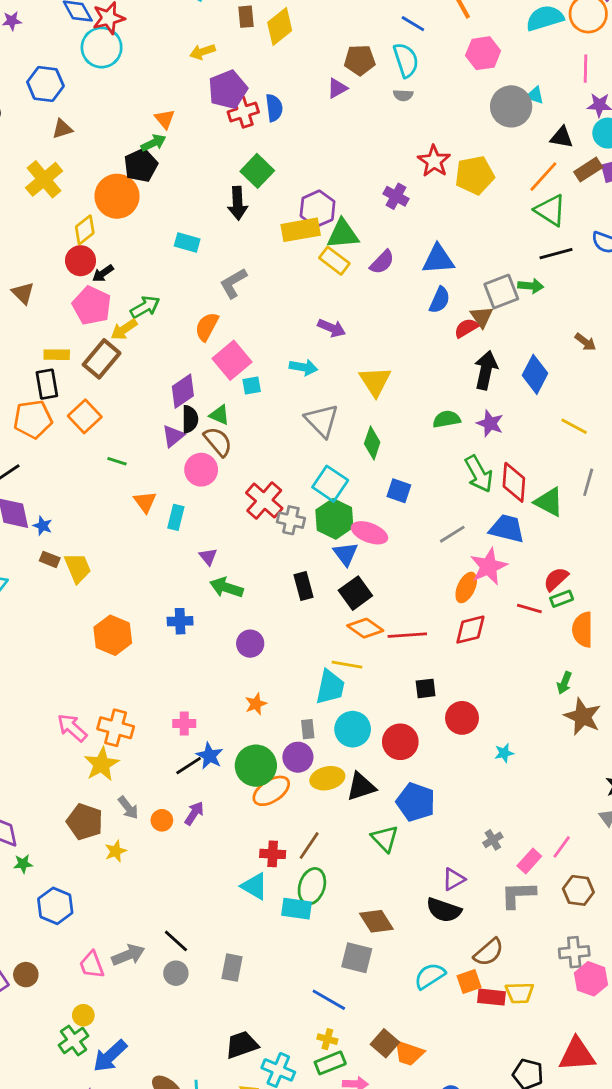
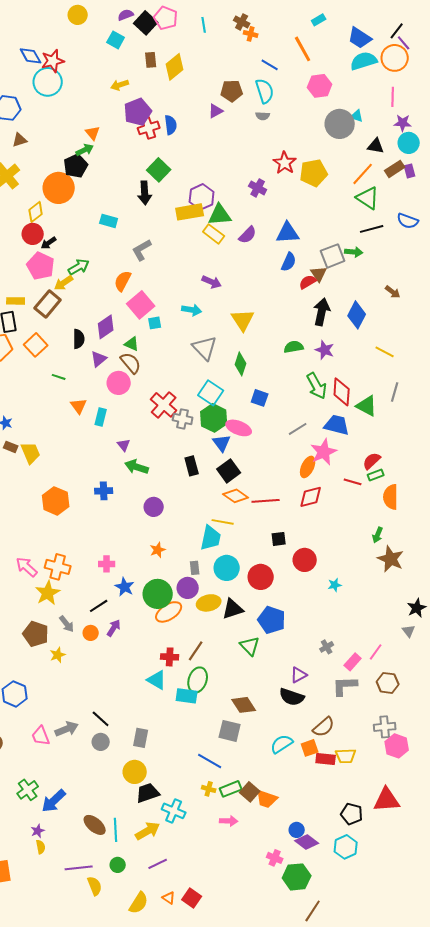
black semicircle: (190, 419) -> (79, 339), moved
black line: (189, 766) -> (99, 606), moved
yellow circle: (83, 1015) -> (135, 772), moved, size x1.5
green rectangle: (330, 1063) -> (231, 789), moved

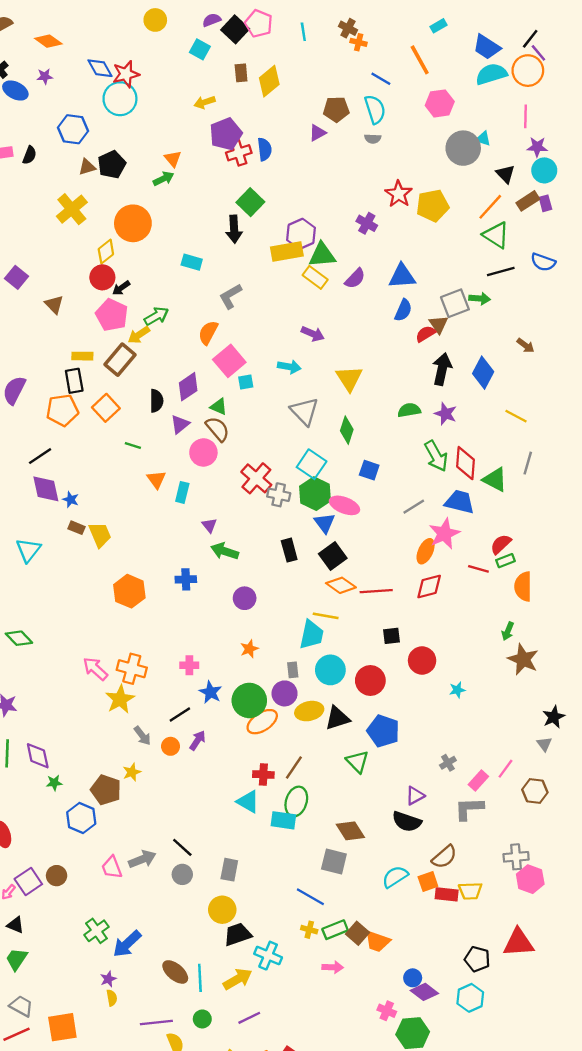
black triangle: (376, 146) -> (505, 174), turned 36
black pentagon: (76, 166) -> (112, 165), moved
brown pentagon: (36, 634) -> (106, 790), moved
brown hexagon: (388, 683) -> (535, 791), moved

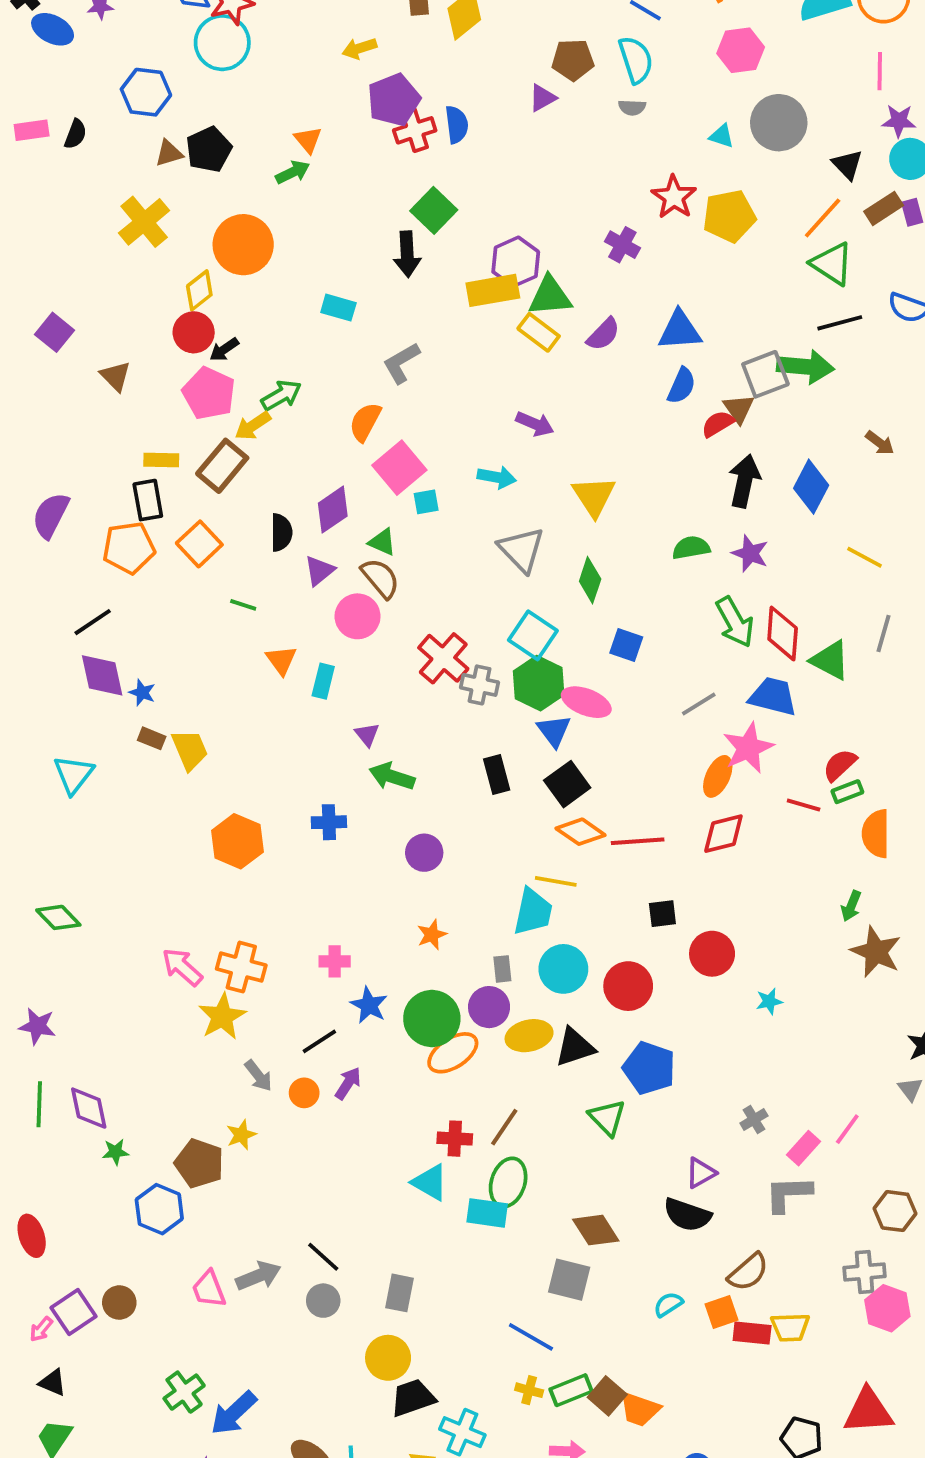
cyan triangle: (483, 139) -> (722, 136), moved
green arrow: (480, 299) -> (805, 367), size x1.6
brown hexagon: (535, 791) -> (895, 1211), moved
cyan semicircle: (395, 877) -> (668, 1304), size x0.7

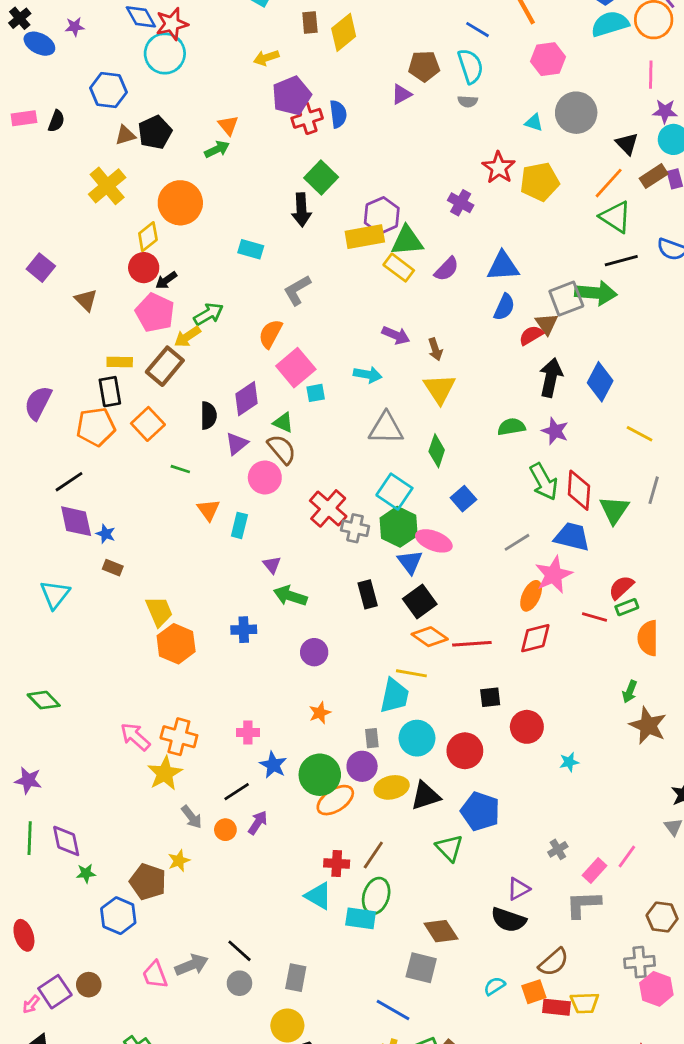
brown arrow: (880, 443) -> (435, 349), moved, turned 35
gray triangle: (521, 550) -> (386, 428), turned -45
blue square: (626, 645) -> (463, 499), turned 30
green triangle: (830, 660) -> (614, 510), turned 36
yellow trapezoid: (190, 750) -> (159, 611), moved

